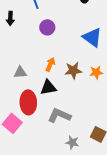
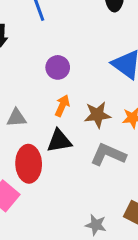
purple circle: (47, 27) -> (58, 67), moved
gray L-shape: (59, 115) -> (108, 155), moved

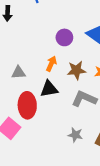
purple circle: (58, 67) -> (64, 37), moved
gray star: (96, 225) -> (75, 135), moved

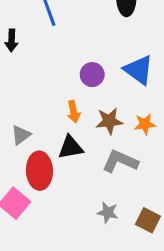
orange arrow: (51, 64) -> (74, 112), turned 144
gray triangle: (18, 72) -> (21, 135), moved, turned -32

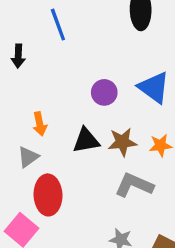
orange arrow: (74, 112) -> (40, 124), moved
black triangle: (70, 147) -> (86, 140), moved

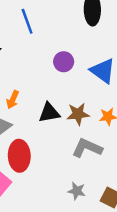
purple circle: (104, 92) -> (64, 62), moved
orange arrow: (40, 124) -> (13, 100), turned 36

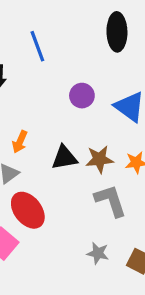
gray L-shape: (87, 148) -> (111, 201), turned 48
red ellipse: (19, 156) -> (28, 210), turned -36

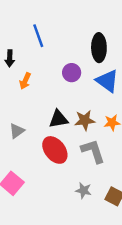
black ellipse: (117, 32) -> (99, 48), moved
orange arrow: (20, 142) -> (25, 81), moved
red ellipse: (28, 210) -> (55, 150), moved

